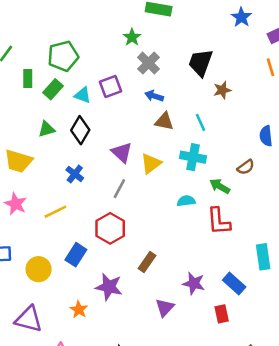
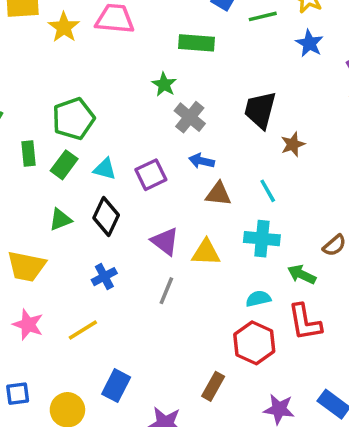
purple square: (110, 87) -> (151, 175), moved
yellow triangle: (151, 163) -> (206, 253), turned 45
blue cross: (75, 174) -> (104, 277), turned 30
red hexagon: (110, 228) -> (254, 343), moved

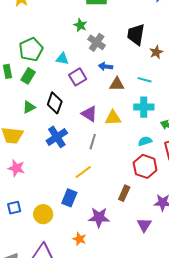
cyan triangle: (105, 169) -> (62, 59), moved
cyan line: (268, 191) -> (145, 80), turned -40
blue cross: (104, 277) -> (57, 137), size x1.5
yellow line: (83, 330) -> (83, 172), moved

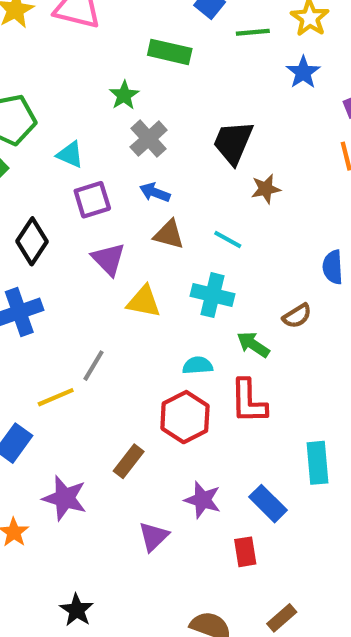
purple triangle: (89, 114) -> (109, 259), moved
gray line: (93, 142) -> (93, 366), moved

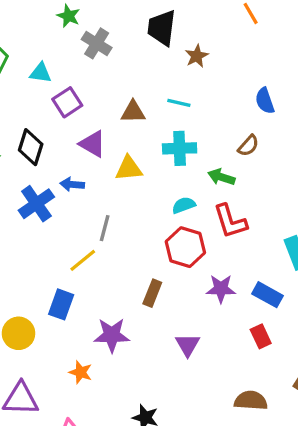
blue arrow: (155, 192) -> (72, 184), moved
purple star: (203, 500) -> (221, 289), moved

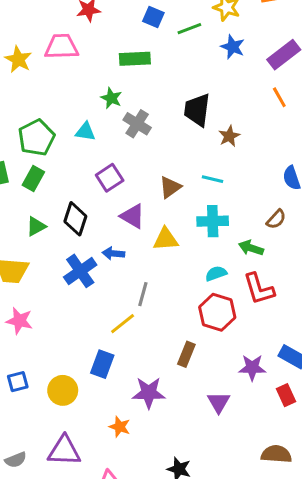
cyan triangle: (41, 73) -> (85, 132), moved
brown triangle: (133, 112) -> (170, 187), turned -35
purple star: (221, 289) -> (252, 368), moved

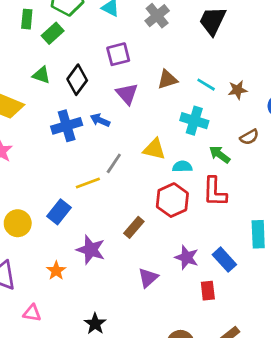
brown star: (229, 136) -> (238, 90), moved
green triangle: (36, 226) -> (41, 75), turned 30
yellow triangle: (166, 239) -> (154, 149), moved

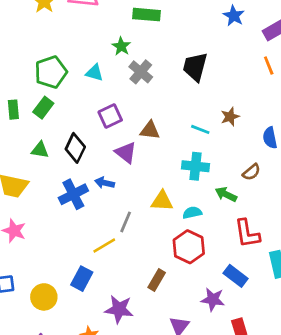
green rectangle: (27, 19) -> (13, 110), moved
brown triangle: (167, 79) -> (150, 130), moved, turned 35
brown star: (238, 90) -> (230, 117), moved
red L-shape: (215, 192) -> (247, 233), moved
blue rectangle: (224, 260) -> (236, 276), moved

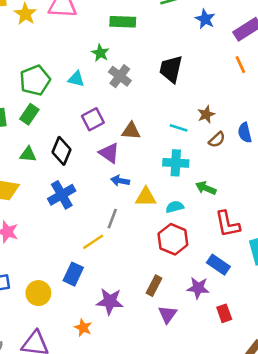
brown semicircle: (251, 172) -> (217, 140), moved
blue arrow: (105, 183) -> (120, 181), moved
brown rectangle: (157, 280) -> (154, 286), moved

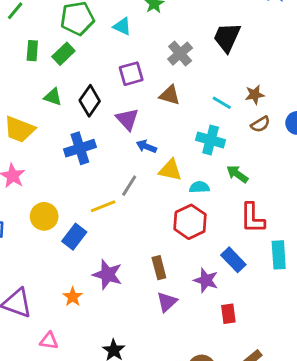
gray cross: (120, 76) -> (180, 54), moved
purple triangle: (109, 153) -> (127, 119), moved
brown rectangle: (154, 286) -> (159, 268), turned -54
yellow circle: (38, 293) -> (44, 216), moved

